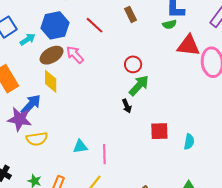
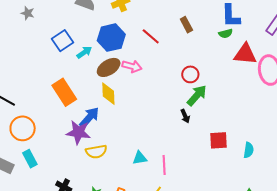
pink arrow: (75, 55) -> (132, 66), turned 150

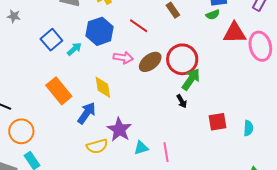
brown ellipse: (109, 67) -> (150, 62), moved
red circle: (190, 74) -> (182, 59), size x1.8
purple star: (78, 132) -> (119, 130), moved, turned 30

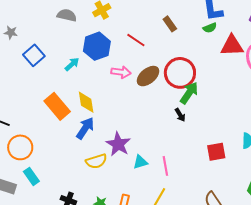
blue square: (51, 40) -> (34, 55), moved
yellow diamond: (103, 87) -> (86, 102), moved
red square: (217, 122) -> (216, 152), moved

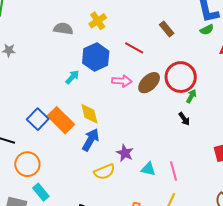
blue square: (34, 55) -> (38, 119), moved
green arrow: (189, 93) -> (191, 96), size x0.6
purple star: (118, 144) -> (125, 153), size x0.7
cyan triangle: (140, 162) -> (148, 169), turned 35

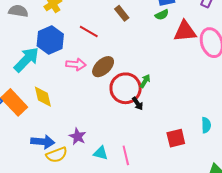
cyan arrow: (72, 77) -> (26, 60), size x1.8
red circle: (181, 77) -> (126, 88), moved
blue arrow: (91, 140) -> (43, 142), moved, turned 65

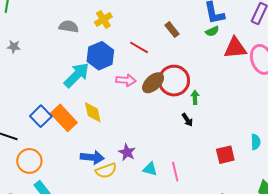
green arrow: (145, 81) -> (195, 97), turned -32
red circle: (126, 88) -> (174, 81), moved

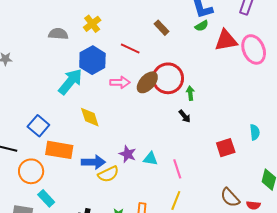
orange rectangle: (64, 118) -> (59, 150), moved, turned -32
cyan triangle: (150, 169) -> (150, 159), moved

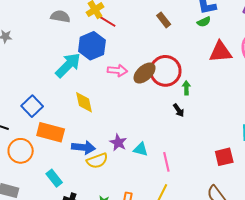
red triangle: (226, 40) -> (220, 52), moved
red line: (130, 49) -> (107, 21), moved
red square: (226, 148) -> (224, 157), moved
cyan rectangle: (46, 198) -> (54, 178), moved

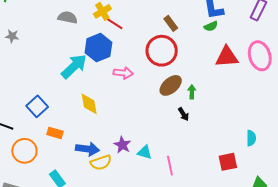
red circle: (165, 71) -> (162, 51), moved
brown ellipse: (145, 73) -> (171, 85), moved
orange rectangle: (51, 132) -> (55, 133), size x0.6

